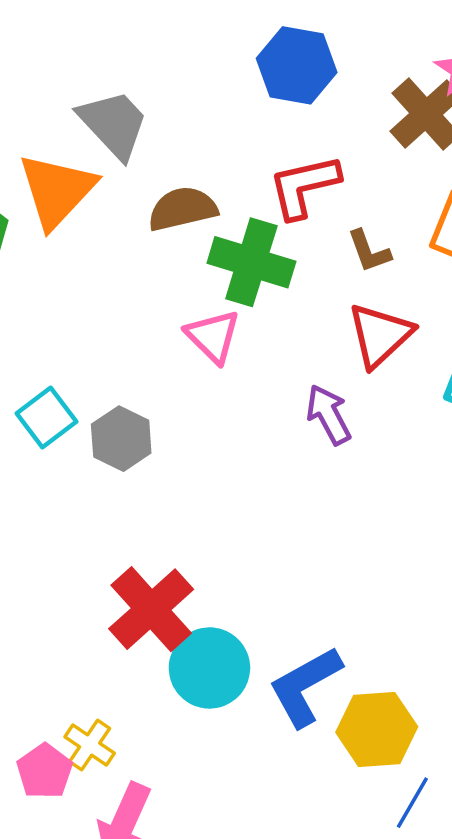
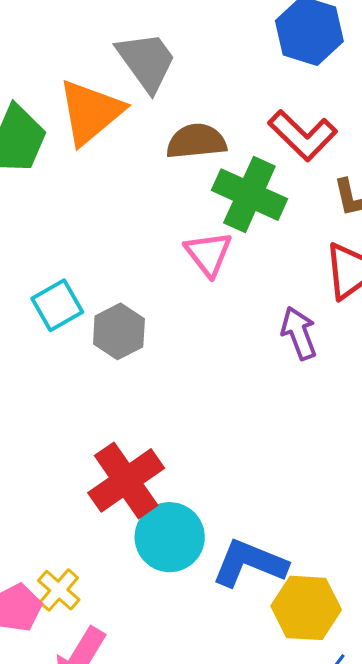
red L-shape: (304, 186) -> (303, 135), turned -130
blue L-shape: (305, 686) -> (250, 563), turned 44

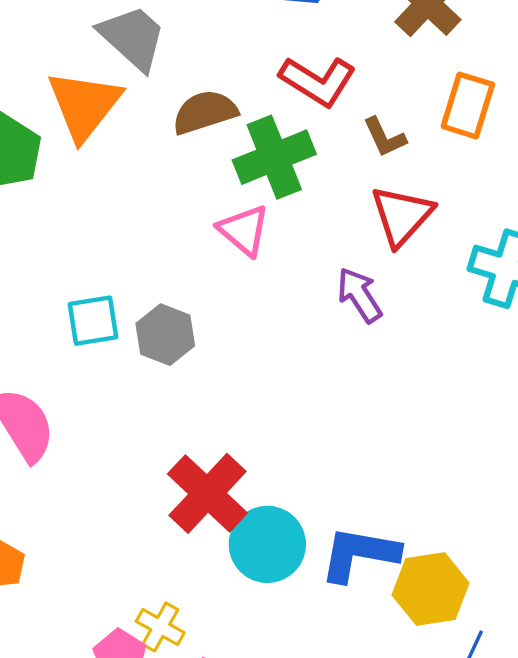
green cross: (249, 195) -> (274, 157), turned -34
cyan square: (57, 305) -> (93, 321), turned 33

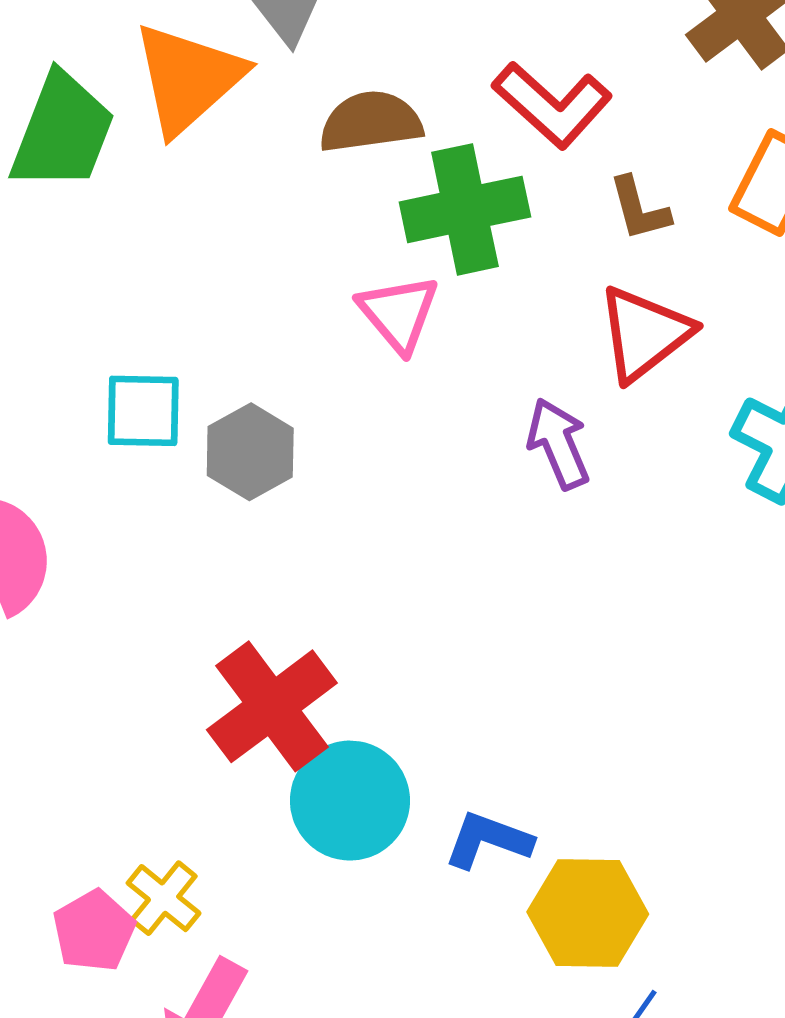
blue L-shape: (359, 554) -> (488, 840), size x0.7

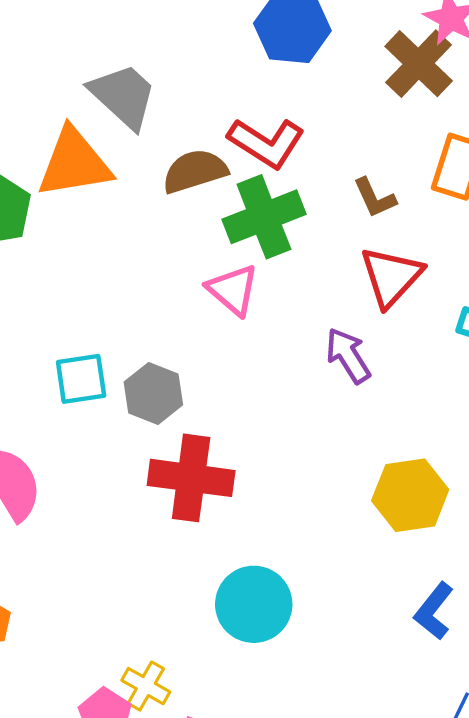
orange triangle: (188, 78) -> (74, 163), turned 42
red L-shape: (552, 105) -> (266, 143), moved
red cross: (272, 706) -> (191, 478), moved, turned -36
blue L-shape: (488, 840) -> (434, 611), moved, turned -62
yellow hexagon: (588, 913) -> (410, 495), moved

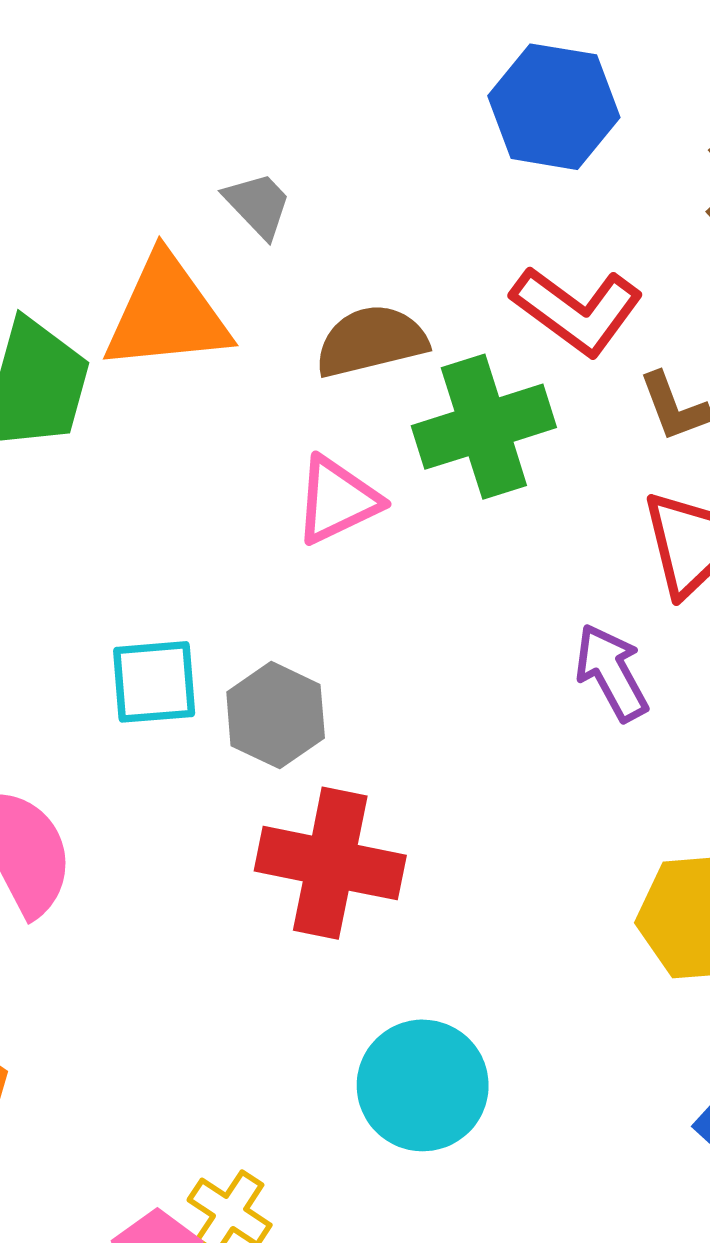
gray trapezoid: (123, 96) -> (258, 205), size x0.6
red L-shape: (266, 143) -> (577, 310), moved
pink triangle: (233, 290) -> (337, 500), moved, turned 50

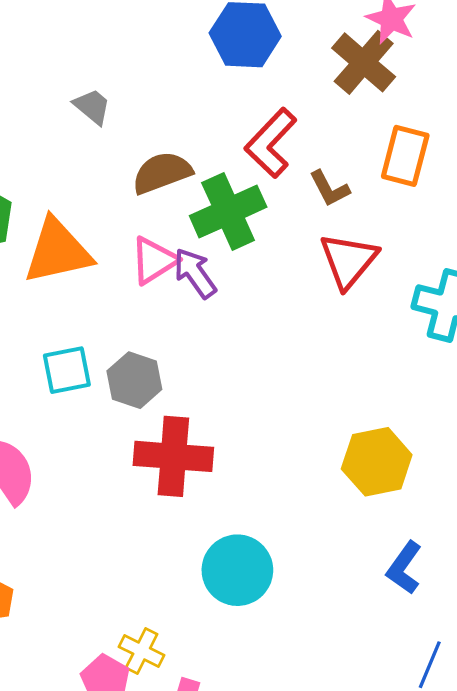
red L-shape: (577, 310) -> (271, 143), turned 104
orange triangle: (167, 314) -> (58, 251), moved
purple arrow: (611, 672) -> (195, 273), moved

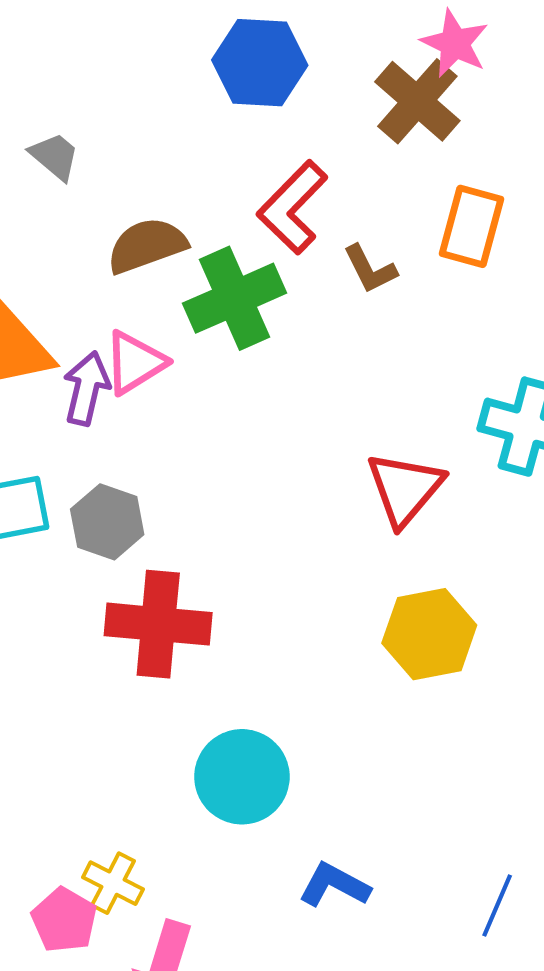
red triangle: (348, 261) -> (405, 489), moved
purple arrow: (195, 273) -> (86, 388), moved, turned 48
blue L-shape: (404, 568) -> (334, 885), moved, turned 82

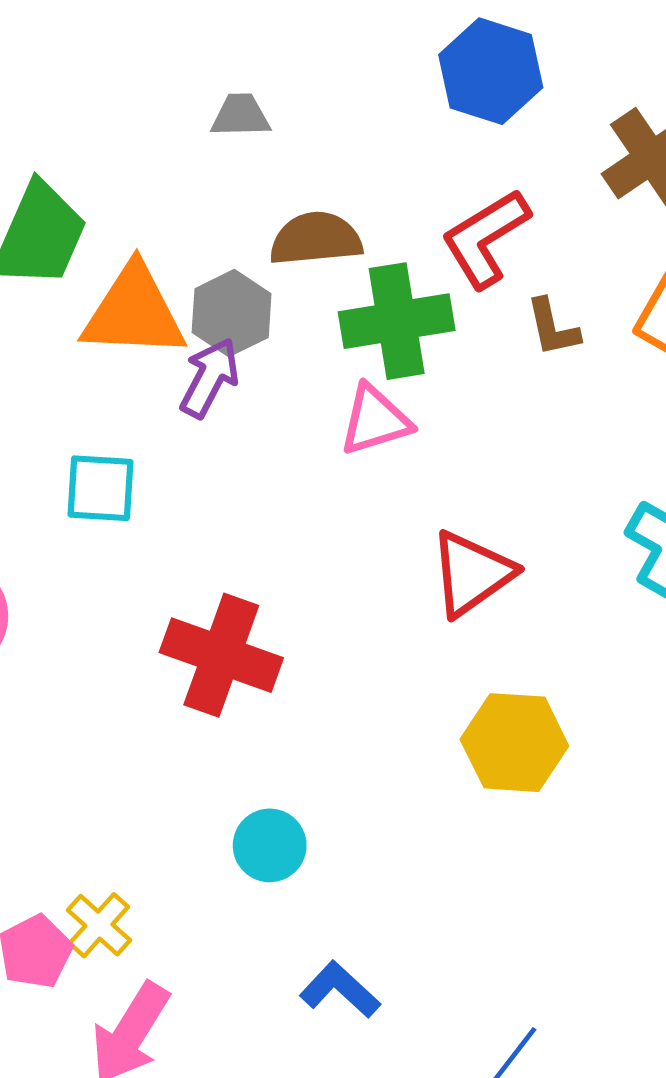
gray trapezoid: (55, 156) -> (240, 115), turned -56
pink triangle: (135, 363) -> (375, 420), moved
red triangle: (405, 489) -> (472, 573), moved
gray hexagon: (107, 522) -> (232, 313), moved
cyan circle: (242, 777) -> (270, 845), size x0.7

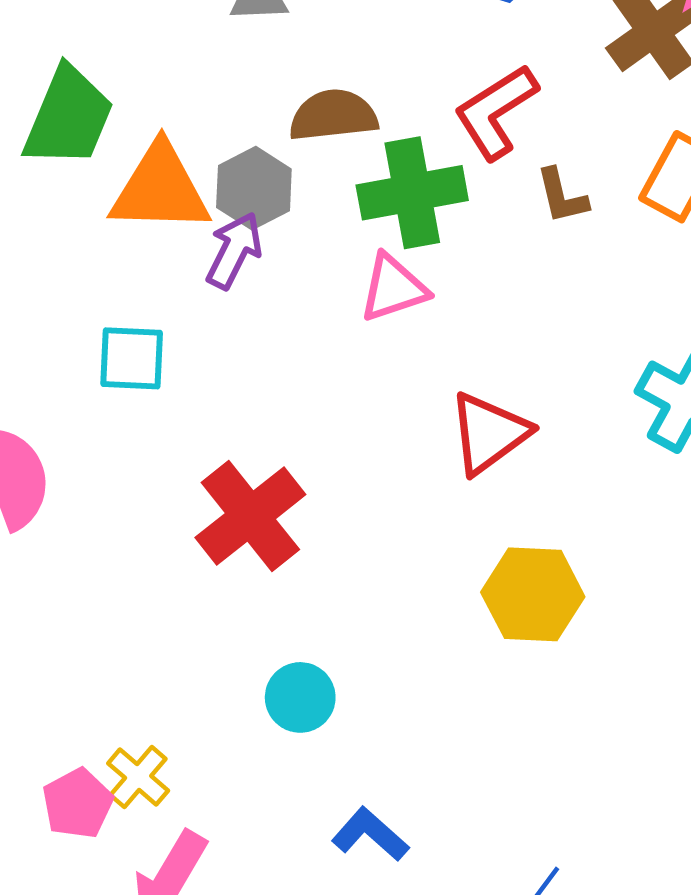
red cross: (221, 655) -> (250, 516), turned 33

